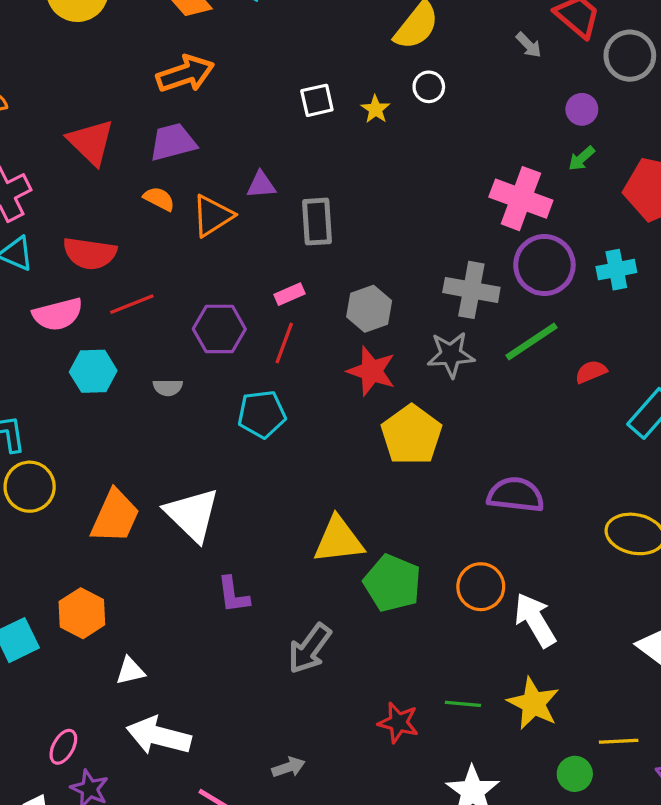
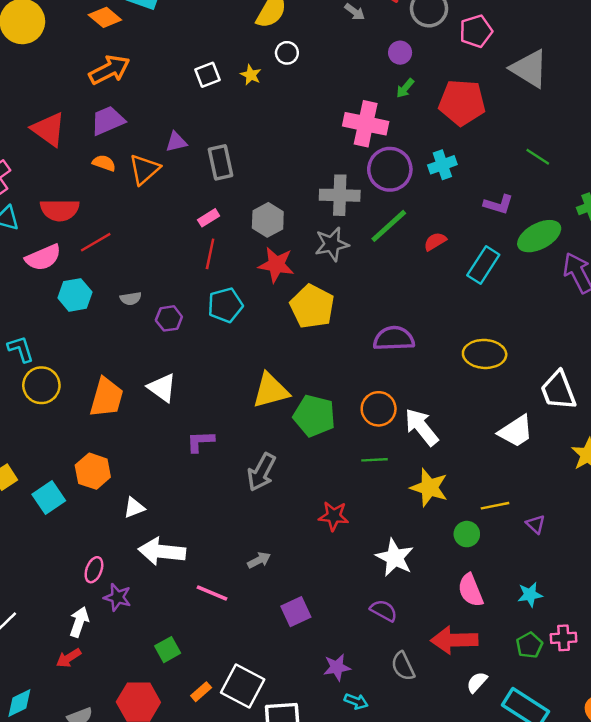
purple hexagon: (219, 329) -> (169, 318), moved, size x0.7
cyan pentagon: (262, 414) -> (225, 305), moved
white triangle: (192, 515) -> (162, 388), size x0.7
purple L-shape: (233, 595) -> (200, 441), turned 104
green line: (463, 704) -> (374, 460), moved

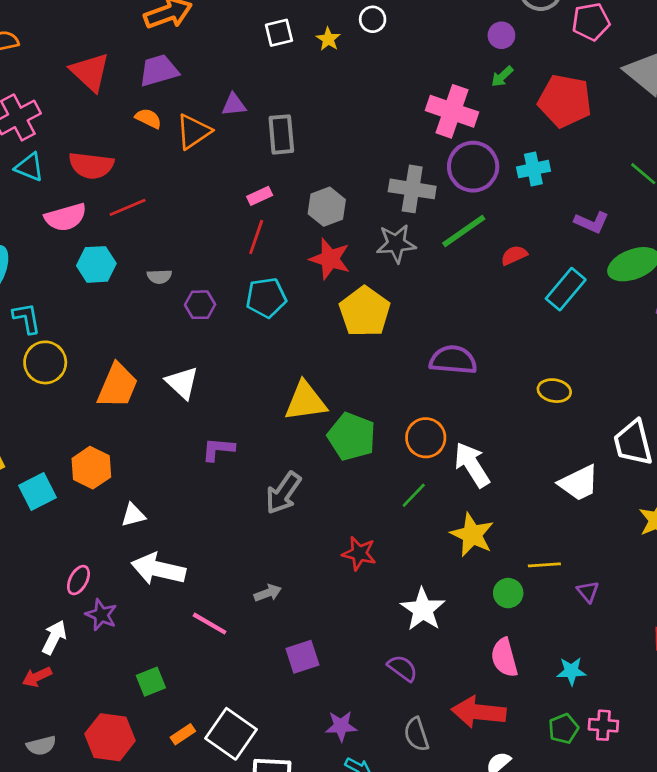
yellow ellipse: (485, 354) -> (554, 391), size x0.7
green line: (374, 460) -> (414, 495), turned -50

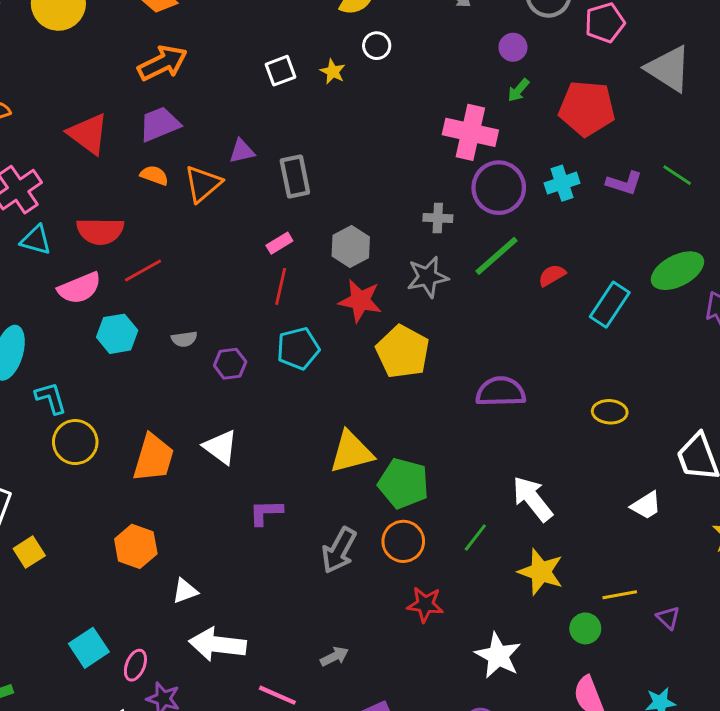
gray cross: (412, 189) -> (438, 218), size x0.6
purple L-shape: (592, 222) -> (624, 183), moved
orange circle: (426, 438) -> (403, 541), moved
white trapezoid: (579, 483) -> (646, 505), size x0.7
cyan square: (37, 491) -> (89, 648), moved

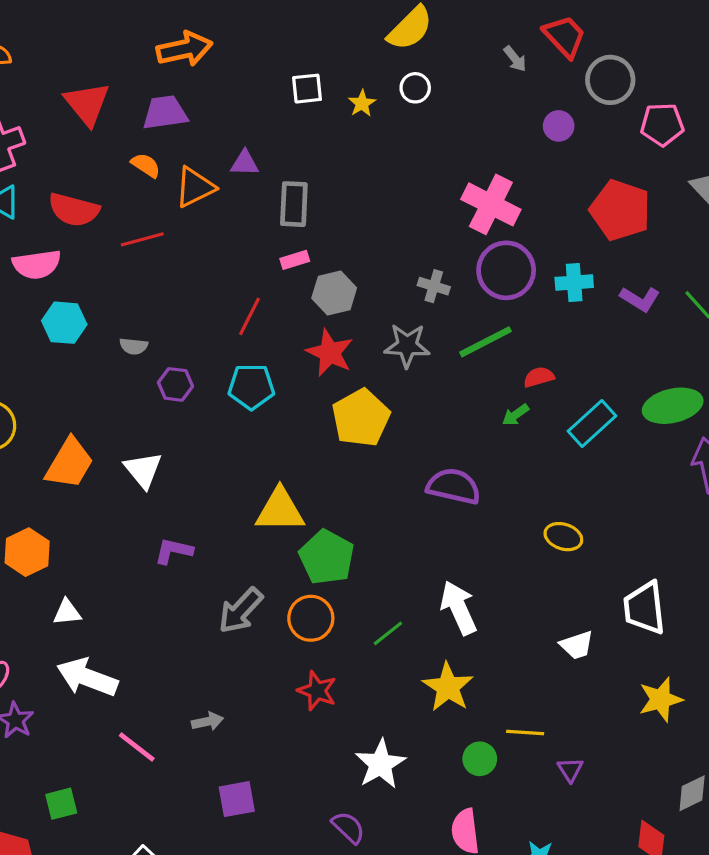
green arrow: (518, 90) -> (516, 415), moved
pink rectangle: (279, 243) -> (295, 260), moved
red line: (143, 271) -> (142, 239), moved

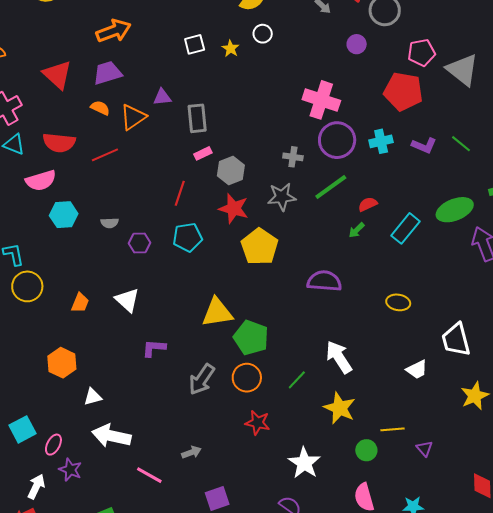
pink pentagon: (662, 124) -> (422, 53), moved
orange trapezoid: (69, 463) -> (80, 303), size x0.6

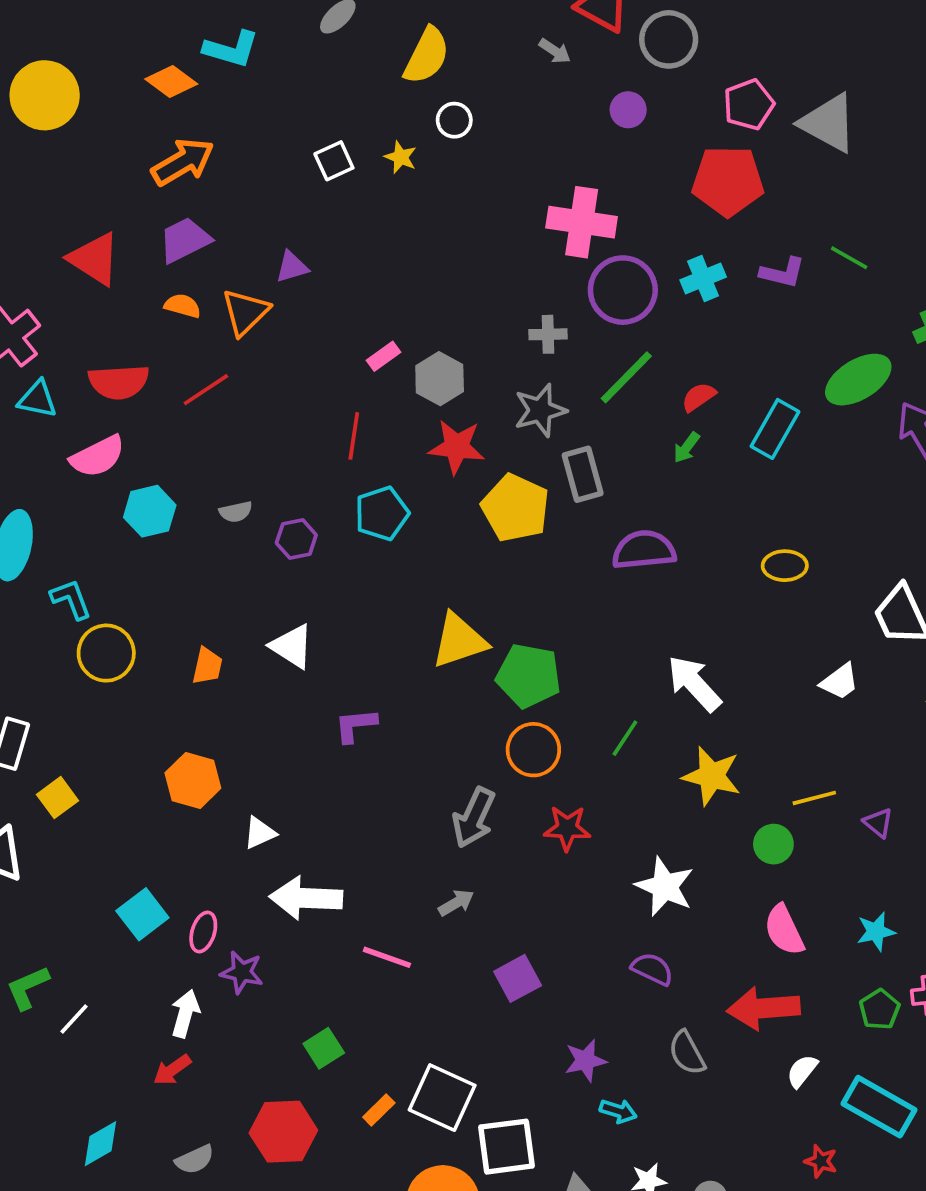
gray rectangle: (197, 118) -> (583, 474), moved
gray arrow: (202, 379) -> (474, 818), moved

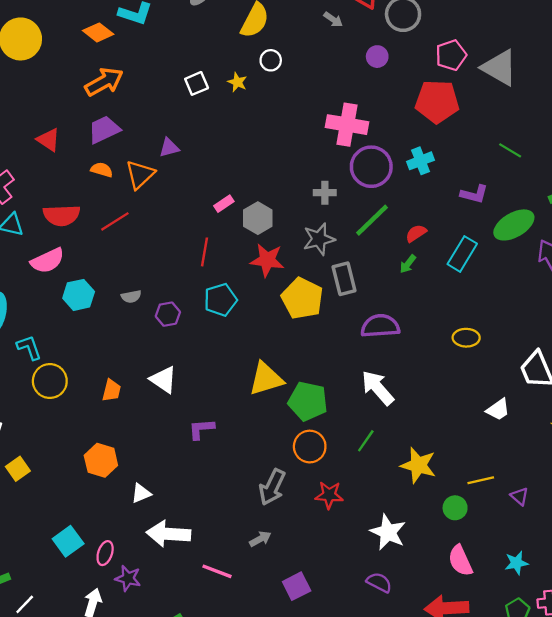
red triangle: (94, 259) -> (49, 140), size x0.7
purple L-shape: (782, 273) -> (474, 194), moved
white arrow: (694, 684) -> (378, 388), moved

